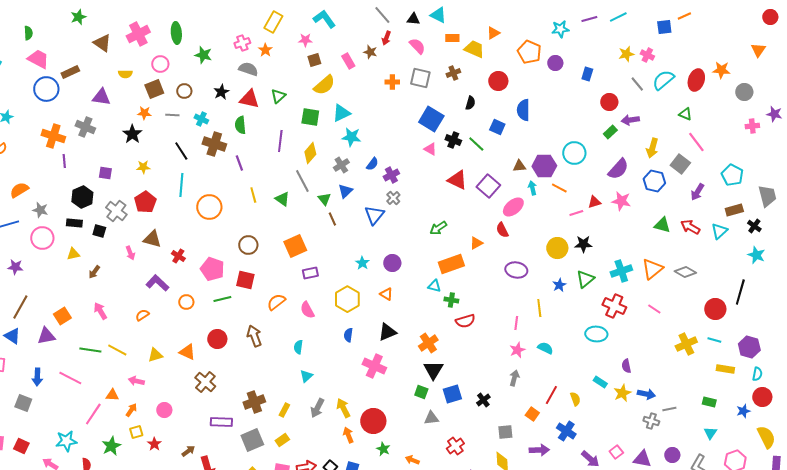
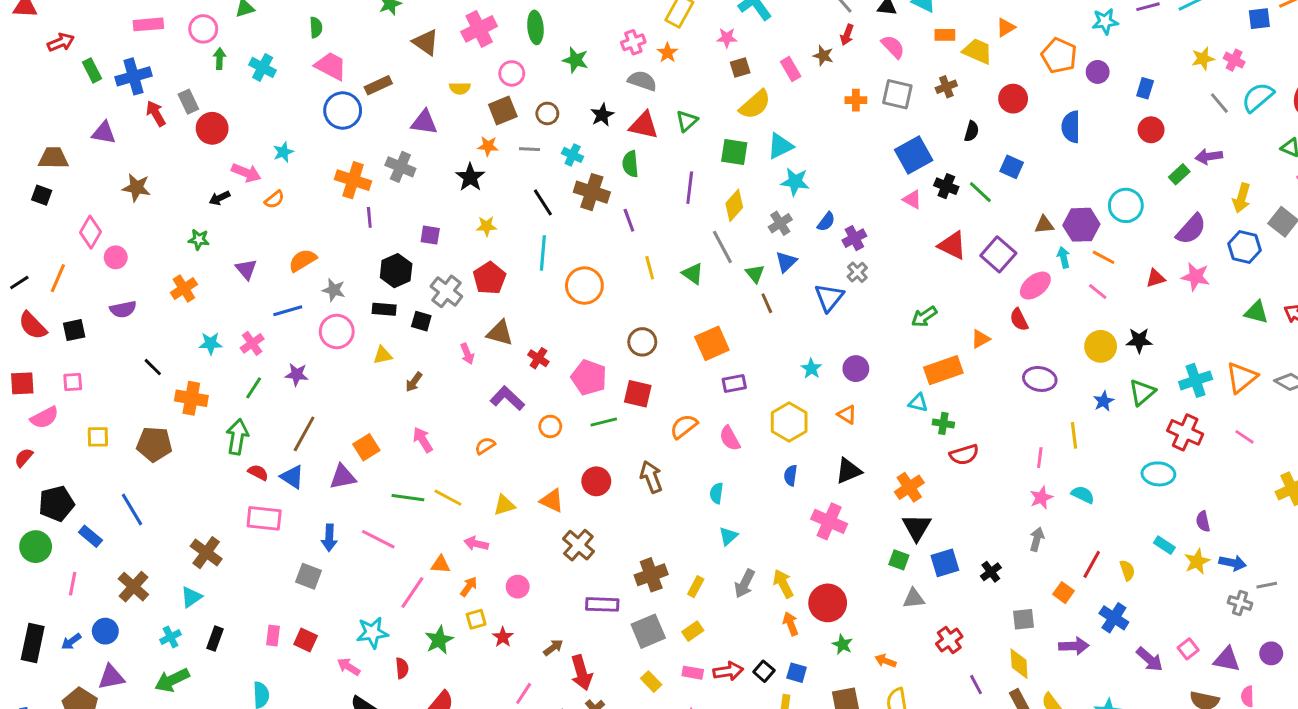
red circle: (609, 102) -> (1151, 130), moved
blue semicircle: (523, 110) -> (1071, 127), moved
blue square: (431, 119) -> (914, 155), turned 30
pink line: (576, 213) -> (1098, 291), moved, turned 56

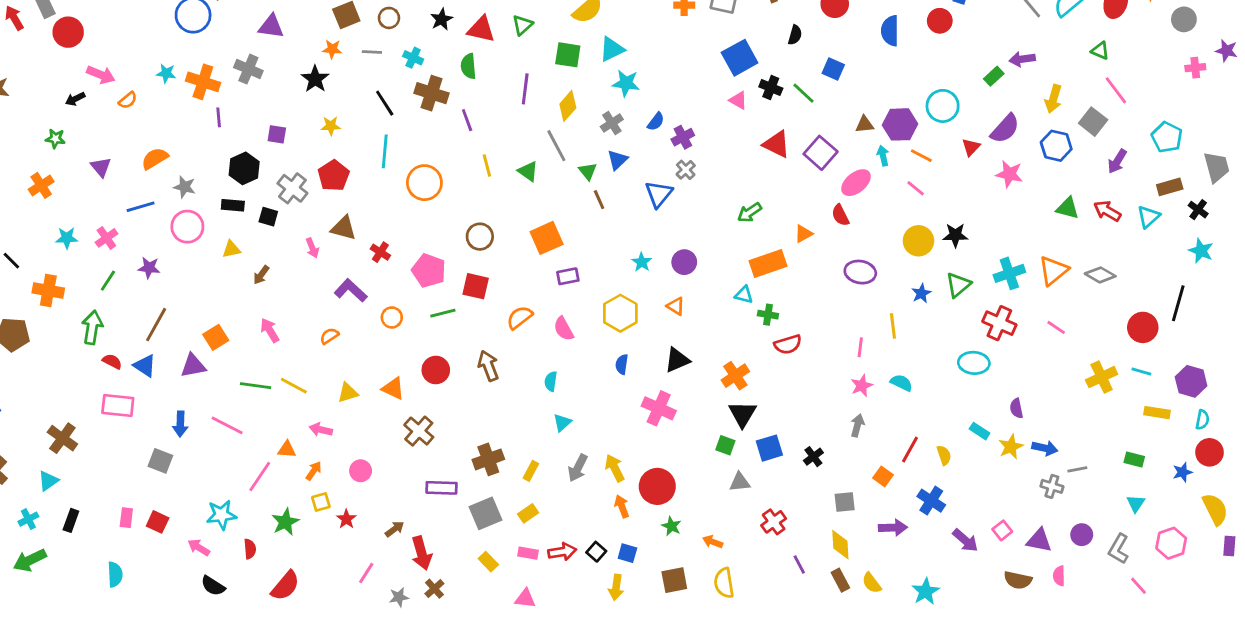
red circle: (1151, 130) -> (940, 21), moved
cyan star: (283, 152) -> (166, 73), moved, turned 30
red triangle: (1155, 278) -> (971, 147), moved, turned -30

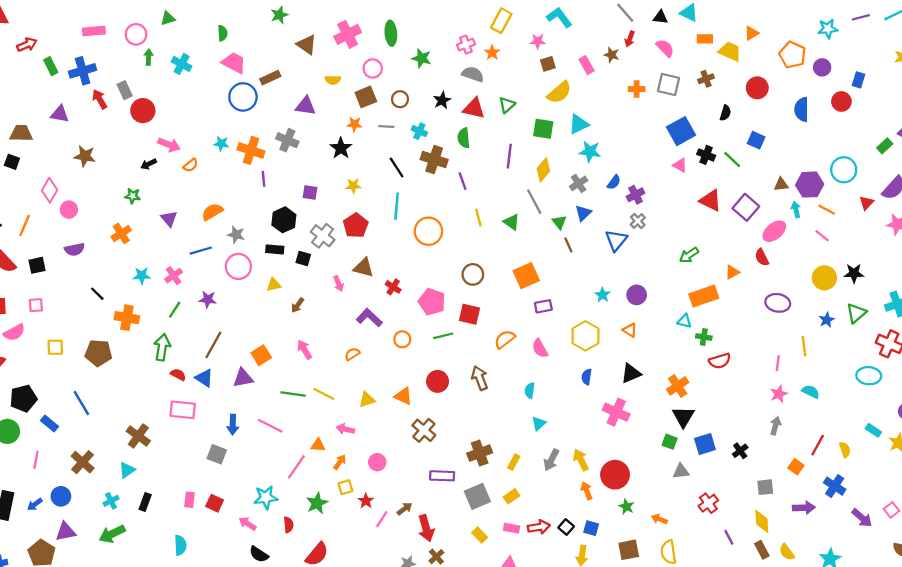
pink line: (366, 573) -> (382, 519), moved

